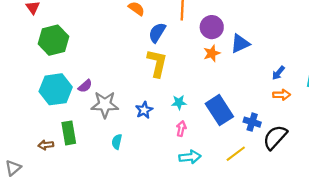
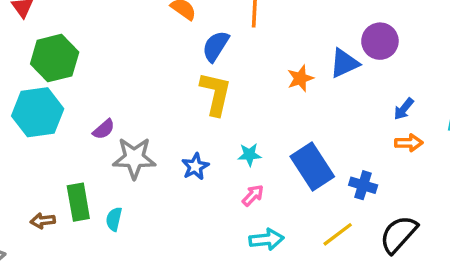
purple circle: (212, 27) -> (380, 41), moved
cyan hexagon: (56, 89) -> (38, 112), moved
pink arrow: (181, 129) -> (253, 195), turned 32
black semicircle: (275, 137) -> (399, 234), moved
cyan semicircle: (117, 142) -> (114, 219), moved

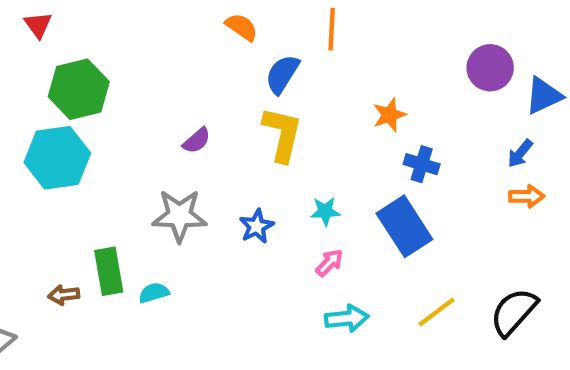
blue triangle: (344, 63) -> (544, 96), moved
purple semicircle: (104, 129) -> (197, 141), moved
blue cross: (363, 185) -> (422, 164), moved
cyan semicircle: (114, 219) -> (154, 293), turned 60

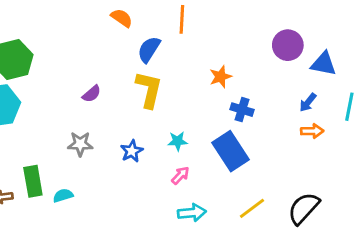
blue triangle: (544, 96) -> (324, 64), turned 36
gray star: (179, 216) -> (80, 144), size x0.7

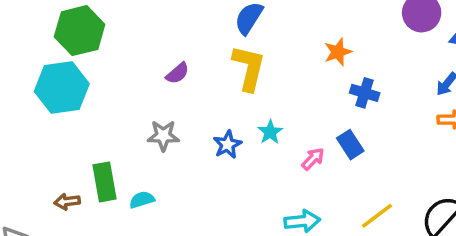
cyan star: (178, 141) -> (270, 132), moved, turned -30
blue rectangle: (231, 151) -> (350, 145), size x0.6
pink arrow: (180, 175) -> (313, 159), moved

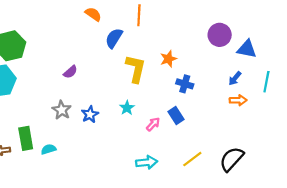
yellow L-shape: (249, 68) -> (136, 69), moved
gray star: (163, 136) -> (62, 110), turned 30
blue star: (227, 145) -> (90, 114), moved

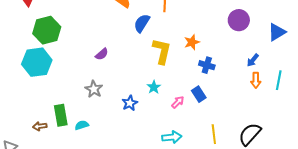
blue triangle: (247, 49) -> (277, 32), moved, turned -42
cyan line: (266, 82) -> (279, 80), moved
orange arrow: (238, 100) -> (256, 80), turned 91
blue star: (90, 114) -> (130, 103), moved
yellow line: (192, 159) -> (214, 134), turned -60

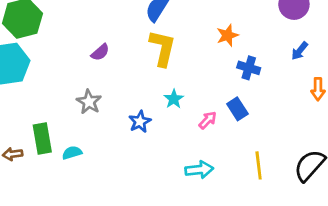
yellow L-shape: (162, 51) -> (162, 48), moved
blue arrow: (253, 60) -> (300, 51), moved

